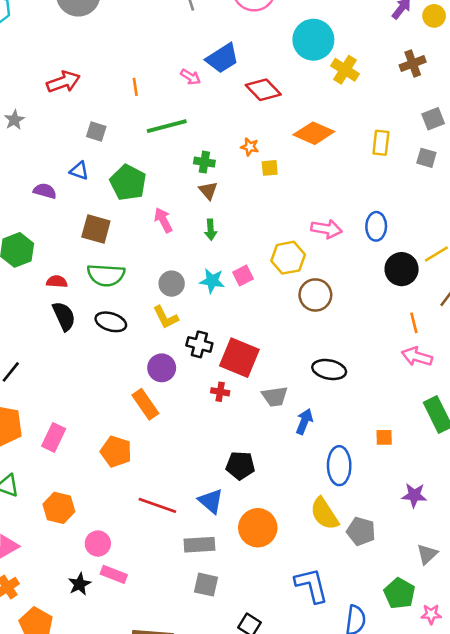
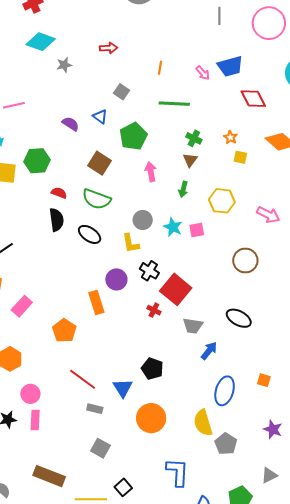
red arrow: (63, 82) -> (109, 48), size x0.7
yellow hexagon: (288, 258) -> (222, 201), moved
gray rectangle: (199, 545) -> (95, 409), moved, size x0.7
pink rectangle: (114, 574) -> (35, 420), turned 54

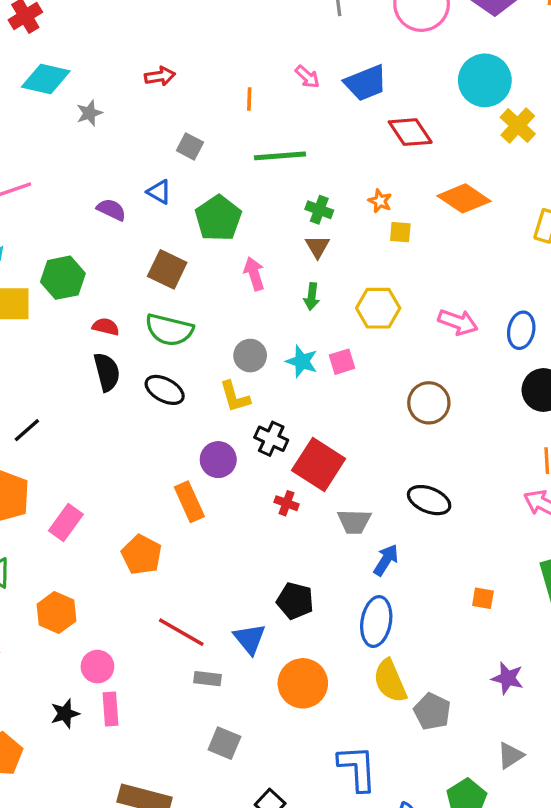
pink arrow: (203, 73) -> (307, 77), moved
blue ellipse: (225, 391) -> (376, 622), moved

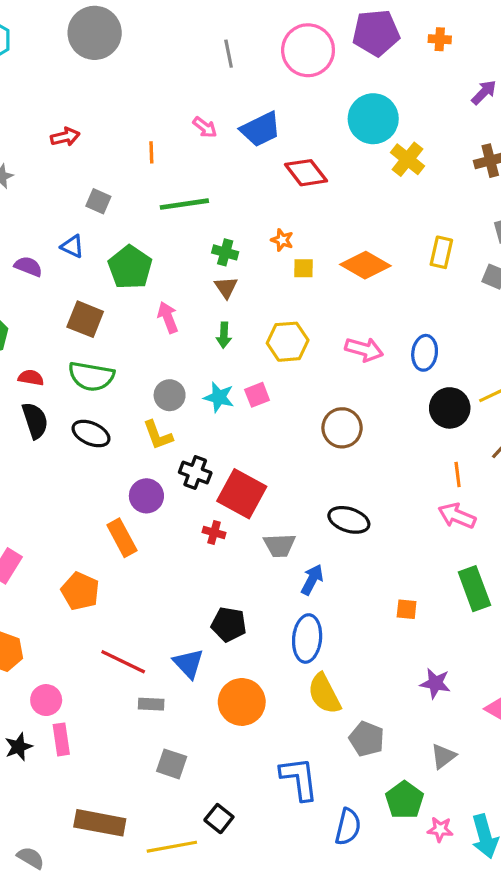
orange diamond: (464, 198) -> (365, 265), moved
gray pentagon: (432, 711) -> (367, 739), moved

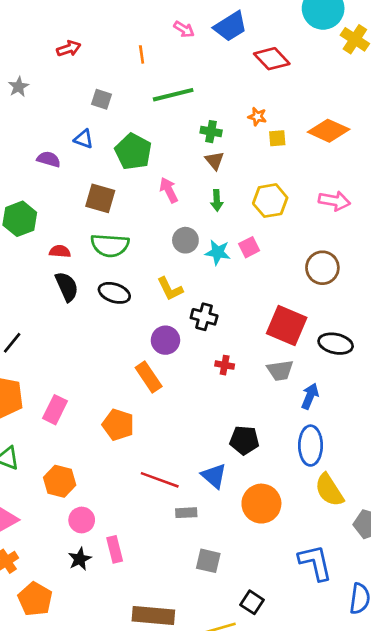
gray circle: (170, 395) -> (185, 240), moved
red square: (242, 494) -> (287, 325), moved
pink circle: (46, 700) -> (82, 520), moved

